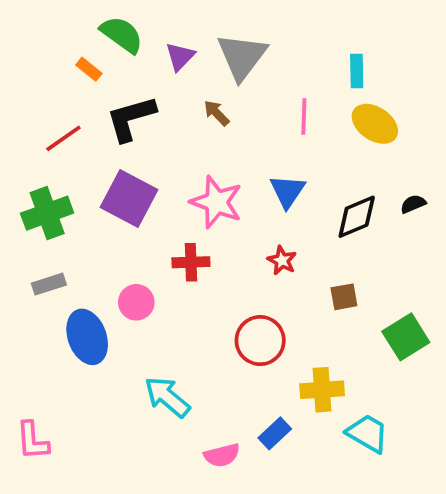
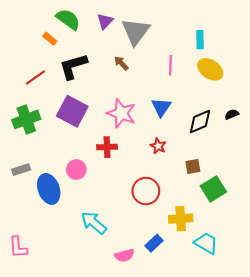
purple triangle: (180, 56) -> (105, 21), moved
gray rectangle: (49, 284) -> (21, 170), moved
green square: (406, 337) -> (213, 189), moved

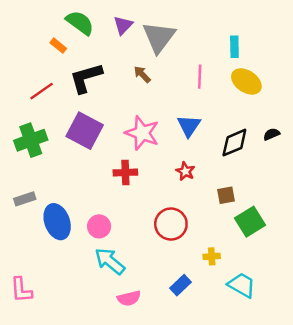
pink circle: (76, 170) -> (99, 226), moved
yellow cross: (181, 219) -> (212, 256), size x0.6
pink semicircle: (124, 255) -> (129, 298), moved

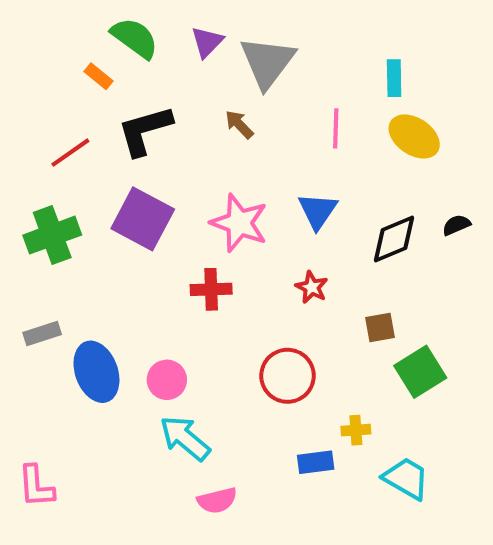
blue rectangle: (181, 285) -> (316, 462), moved, turned 36

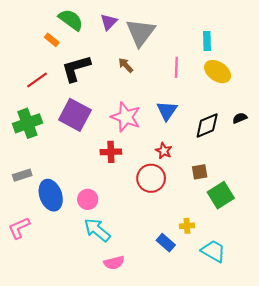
red circle: (288, 376) -> (151, 178), moved
blue rectangle: (316, 462) -> (166, 243), turned 48
pink L-shape: (36, 486) -> (19, 228), moved, turned 70

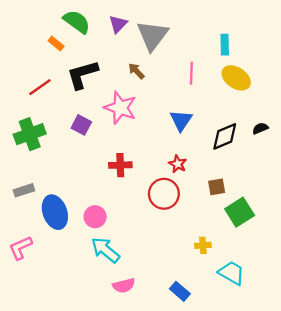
purple square: (75, 115) -> (81, 125), size x0.6
pink star: (126, 117) -> (120, 108), moved
blue rectangle: (166, 243) -> (180, 291), moved

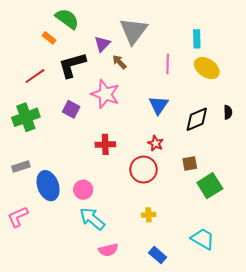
purple triangle: (118, 24) -> (102, 44), moved
black semicircle: (260, 128) -> (228, 112), turned 112
yellow cross: (203, 245) -> (149, 215), moved

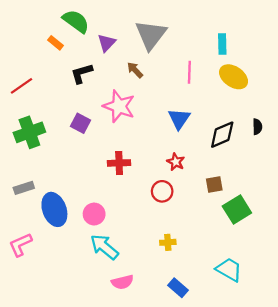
purple triangle: (102, 44) -> (107, 43), moved
black L-shape: (72, 65) -> (82, 73), size x0.7
red line: (35, 76) -> (22, 86), moved
red circle: (143, 170) -> (162, 191), size x0.7

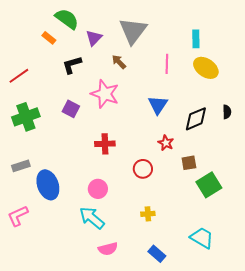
red star: (176, 162) -> (166, 143), moved
pink circle: (94, 214) -> (98, 189), moved

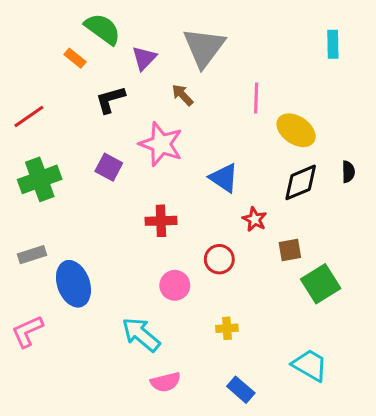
cyan rectangle: (196, 39) -> (333, 44), moved
yellow ellipse: (206, 68) -> (296, 130), moved
blue triangle: (158, 105) -> (224, 178), moved, turned -30
pink circle: (98, 189) -> (175, 285), moved

